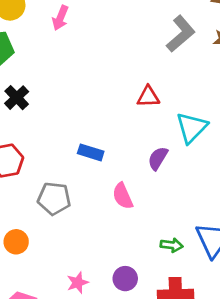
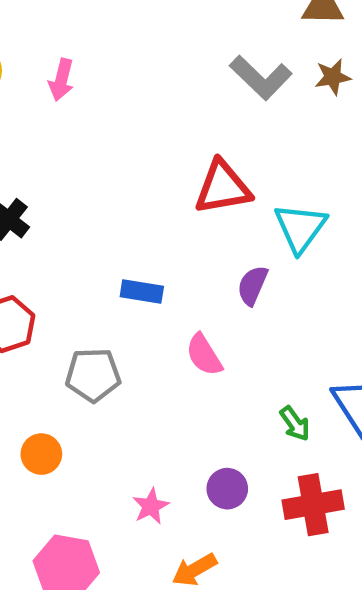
gray L-shape: (181, 34) -> (261, 78), turned 93
red triangle: (148, 97) -> (223, 187), size x1.5
green arrow: (172, 245) -> (295, 424), turned 55

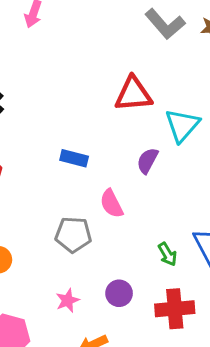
gray pentagon: (93, 375) -> (73, 235), moved

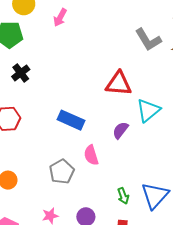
blue rectangle: (74, 158) -> (71, 120), size x1.4
gray pentagon: (73, 235) -> (62, 172), turned 30

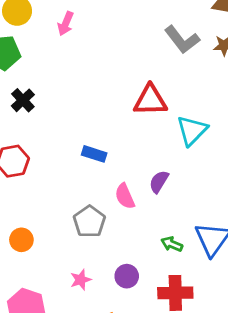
blue rectangle: (71, 120) -> (94, 154), size x0.7
purple semicircle: (120, 130) -> (159, 182), moved
green arrow: (123, 196) -> (172, 244), turned 140

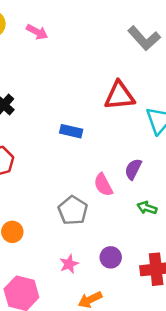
pink arrow: (66, 24) -> (37, 32), turned -80
blue rectangle: (94, 154) -> (71, 131), moved
green arrow: (172, 244) -> (147, 208), moved

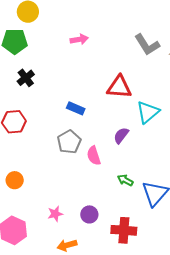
pink arrow: (37, 32) -> (79, 39), moved, turned -48
purple semicircle: (133, 169) -> (121, 135), moved
gray pentagon: (73, 210) -> (69, 142), moved

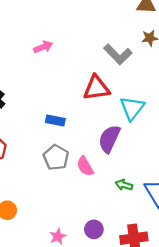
gray L-shape: (147, 45) -> (118, 54), moved
purple semicircle: (121, 135) -> (109, 139), size x1.5

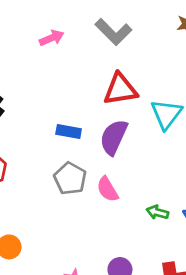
gray L-shape: (118, 54) -> (113, 32), moved
purple semicircle: (109, 139) -> (114, 137), moved

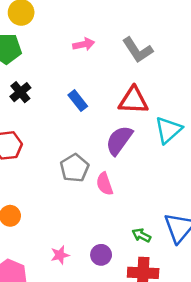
blue rectangle: (69, 132) -> (78, 101), moved, turned 30
green arrow: (157, 212) -> (141, 235), moved

